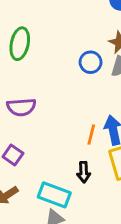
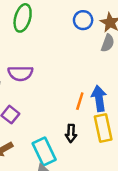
blue circle: (91, 62) -> (83, 20), moved
cyan rectangle: (54, 195) -> (44, 152), turned 40

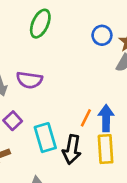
black arrow: (71, 133) -> (72, 150), size x1.5
cyan rectangle: (44, 152) -> (45, 138), moved

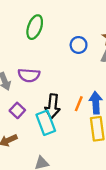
blue circle: (102, 35) -> (79, 45), moved
black arrow: (72, 150) -> (53, 106), moved

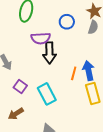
purple semicircle: (29, 75) -> (41, 38), moved
black arrow: (53, 106) -> (49, 53), moved

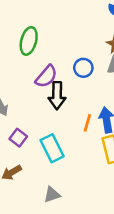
blue circle: (67, 22) -> (83, 68), moved
purple semicircle: (41, 38) -> (46, 76), turned -48

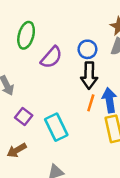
green ellipse: (29, 41) -> (26, 35), moved
black arrow: (57, 95) -> (89, 75), moved

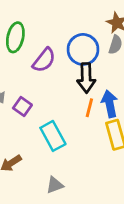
blue circle: (87, 49) -> (83, 49), size x1.5
purple square: (24, 116) -> (22, 106), moved

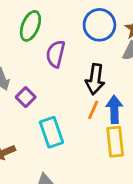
blue circle: (83, 49) -> (99, 25), moved
purple semicircle: (44, 60) -> (56, 54), turned 145

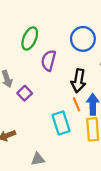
orange line: (93, 110) -> (76, 104), turned -48
cyan rectangle: (51, 132) -> (61, 123), moved

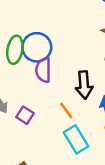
blue circle: (83, 39) -> (37, 47), moved
orange line: (76, 104) -> (66, 110), moved

